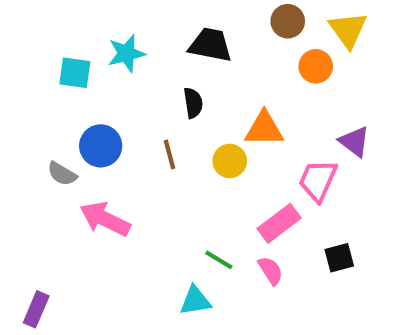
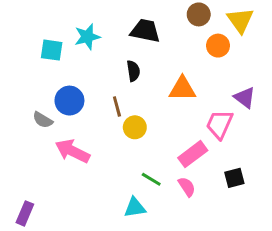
yellow circle: (230, 161) -> (135, 127), moved

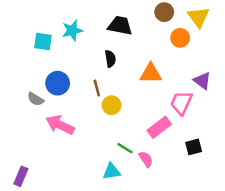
pink semicircle: (187, 187) -> (146, 159), moved

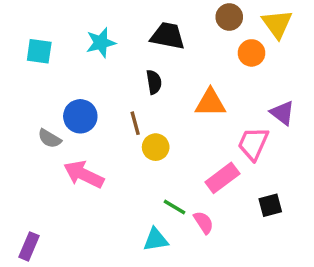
cyan square: (43, 42) -> (39, 51), moved

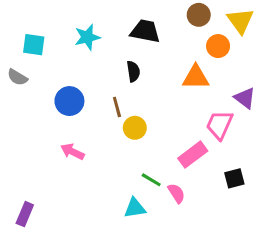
orange triangle: (210, 103) -> (196, 77), moved
gray semicircle: (49, 139) -> (17, 77), moved
pink arrow: (84, 175) -> (72, 152), size x0.7

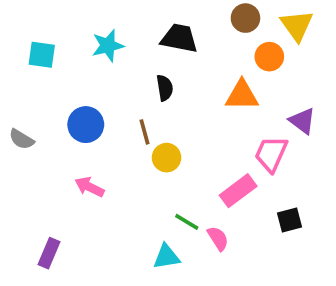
gray semicircle: (17, 77) -> (22, 139), moved
purple rectangle: (25, 214) -> (49, 253), moved

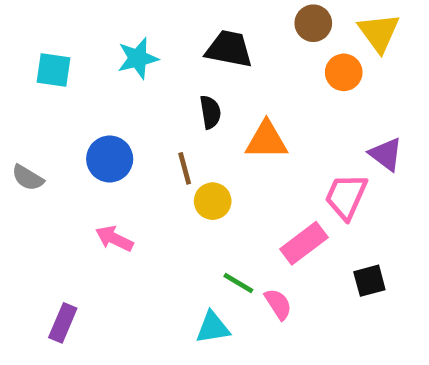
orange triangle: (242, 95) -> (266, 140), moved

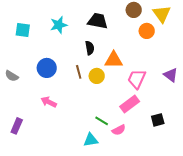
purple triangle: (386, 154) -> (171, 75), moved
pink trapezoid: (346, 196) -> (137, 79), moved
yellow circle: (213, 201) -> (97, 76), moved
pink semicircle: (278, 304) -> (119, 130), turned 96
purple rectangle: (63, 323) -> (17, 126), moved

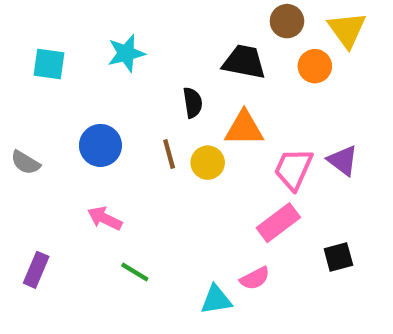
black trapezoid: (98, 21) -> (244, 62), moved
purple triangle: (171, 75) -> (343, 160), moved
green line: (102, 121) -> (135, 272), moved
cyan triangle: (91, 140) -> (216, 300), moved

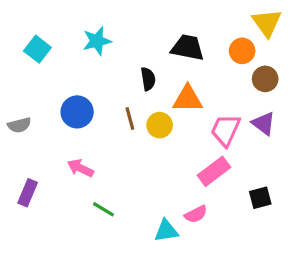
brown circle: (287, 21) -> (265, 79), moved
cyan square: (49, 64) -> (37, 49), turned 30
gray semicircle: (25, 163) -> (19, 125), turned -45
purple rectangle: (36, 270) -> (28, 193), moved

